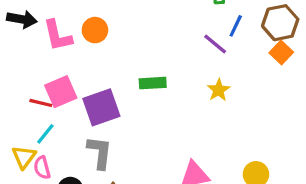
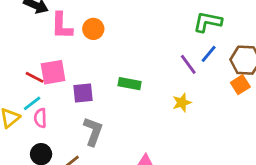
purple square: (101, 107) -> (83, 93), size x0.7
gray L-shape: (100, 152) -> (93, 131), moved
pink semicircle: (42, 168) -> (40, 118), moved

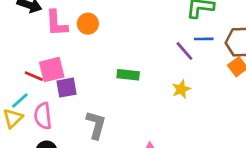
blue line: (209, 54) -> (204, 39), turned 54
purple square: (83, 93) -> (66, 88), moved
cyan line: (32, 103) -> (20, 101), moved
pink semicircle: (40, 118) -> (43, 116), size x1.4

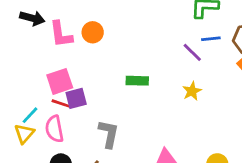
red line: (34, 76) -> (61, 104), moved

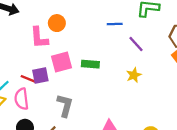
pink L-shape: (61, 34) -> (39, 38), moved
blue line: (211, 39) -> (115, 24), moved
pink square: (60, 81) -> (61, 62), moved

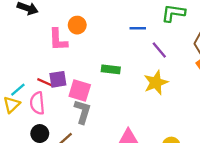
pink square: (61, 62) -> (80, 91), moved, turned 30
yellow star: (134, 75) -> (156, 83), size x1.5

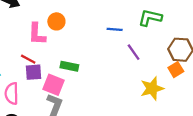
green rectangle: (111, 69) -> (69, 66), moved
red line: (45, 82) -> (28, 59), moved
yellow star: (156, 83) -> (152, 88), moved

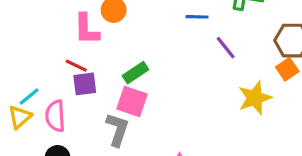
green rectangle: (69, 66) -> (135, 73), turned -42
pink square: (54, 85) -> (132, 101), moved

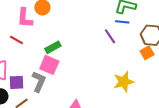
blue line: (197, 17) -> (122, 22), moved
purple square: (85, 84) -> (16, 82), moved
yellow star: (255, 98) -> (124, 82), moved

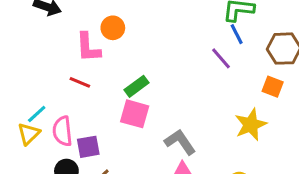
blue line: (122, 22) -> (237, 34), turned 64
orange square: (147, 53) -> (273, 87), moved, turned -32
gray L-shape: (39, 82) -> (180, 142), moved, turned -50

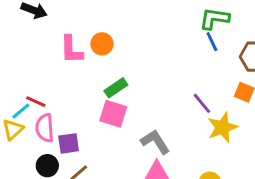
orange circle: (113, 28) -> (102, 44), moved
purple line: (221, 58) -> (202, 103), moved
red line: (80, 82) -> (36, 102), moved

